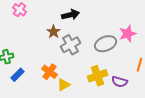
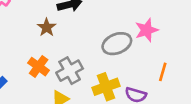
gray cross: (71, 45) -> (70, 71), moved
orange cross: (50, 72) -> (39, 67), moved

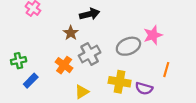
gray cross: (70, 71) -> (90, 54), moved
yellow cross: (106, 87) -> (120, 82), turned 30

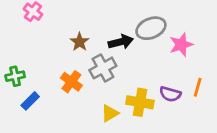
black arrow: (90, 14) -> (121, 42), moved
gray ellipse: (128, 46) -> (151, 28), moved
purple semicircle: (144, 88) -> (170, 94), moved
yellow triangle: (82, 92) -> (110, 113), moved

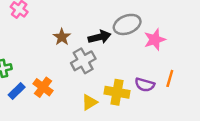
orange cross: (71, 82) -> (43, 87), moved

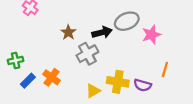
purple semicircle: (145, 85) -> (142, 85), moved

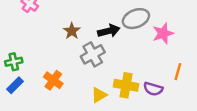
blue rectangle: (28, 81) -> (15, 85), moved

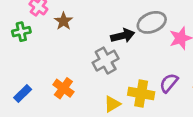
brown star: (72, 31) -> (63, 21), moved
green cross: (14, 62) -> (21, 32), moved
purple semicircle: (153, 89) -> (169, 83), moved, turned 114

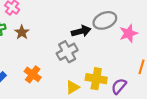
brown star: (63, 21) -> (22, 32), moved
purple semicircle: (169, 83) -> (119, 86), moved

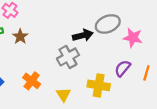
pink star: (129, 33) -> (133, 38), turned 30
purple semicircle: (119, 86) -> (123, 68), moved
yellow triangle: (72, 87) -> (63, 94), moved, turned -32

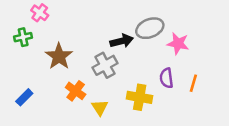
brown star: (20, 36) -> (59, 56), moved, size x1.5
purple semicircle: (123, 68) -> (166, 78), turned -48
orange cross: (32, 81) -> (76, 91), moved

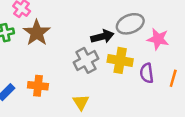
brown star: (59, 56) -> (37, 33), moved
orange cross: (76, 91) -> (38, 86), moved, turned -30
yellow cross: (140, 97) -> (120, 60), moved

